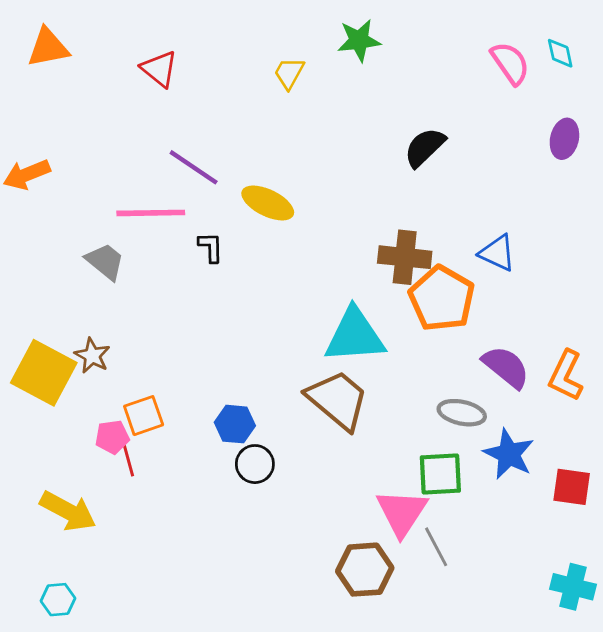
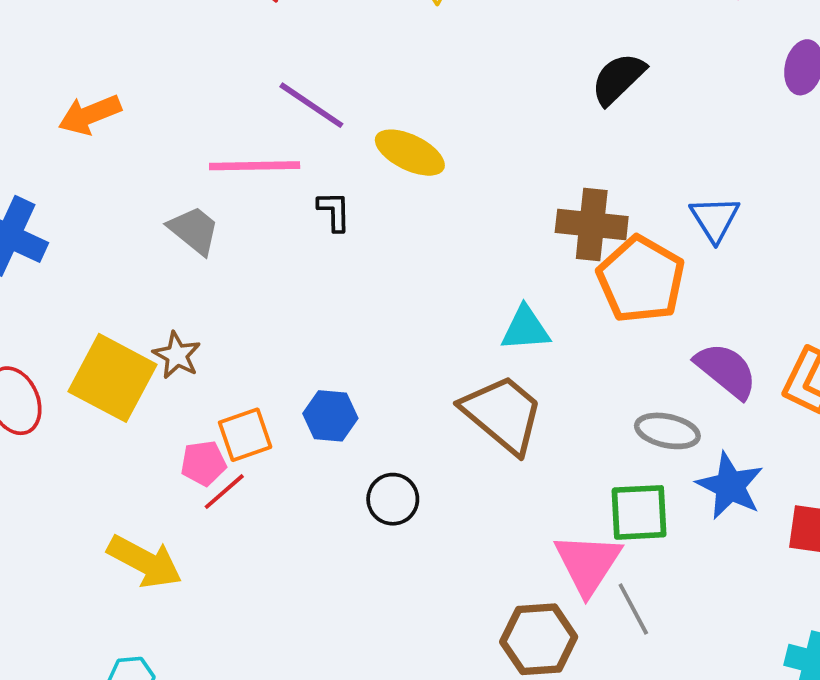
blue triangle: (497, 253) -> (715, 219), turned 33
cyan triangle: (355, 336) -> (525, 329), size x0.6
blue hexagon: (235, 424) -> (330, 416), moved
red line: (128, 458) -> (224, 492), turned 64

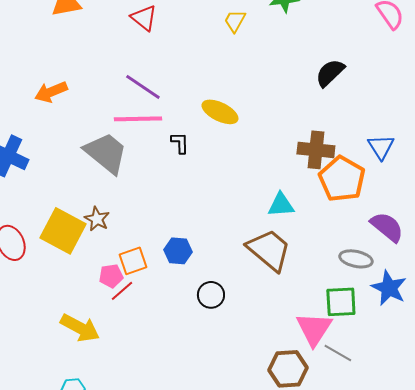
purple line: (311, 105) -> (143, 87), moved
gray trapezoid: (194, 230) -> (106, 153), size x1.6
gray line: (633, 609) -> (338, 353), turned -32

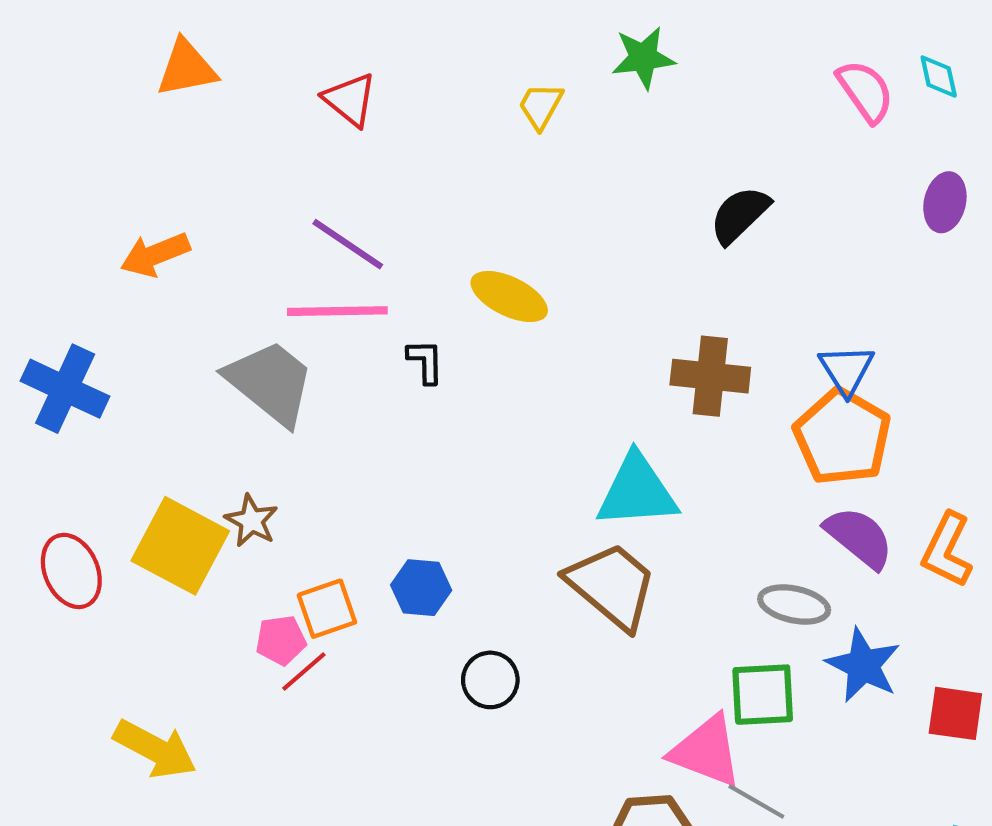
orange pentagon: (342, 179) -> (842, 437), moved
cyan triangle: (281, 205) -> (637, 491), size x1.5
yellow arrow: (80, 328) -> (155, 749), moved
pink triangle: (314, 329) -> (706, 751), turned -42

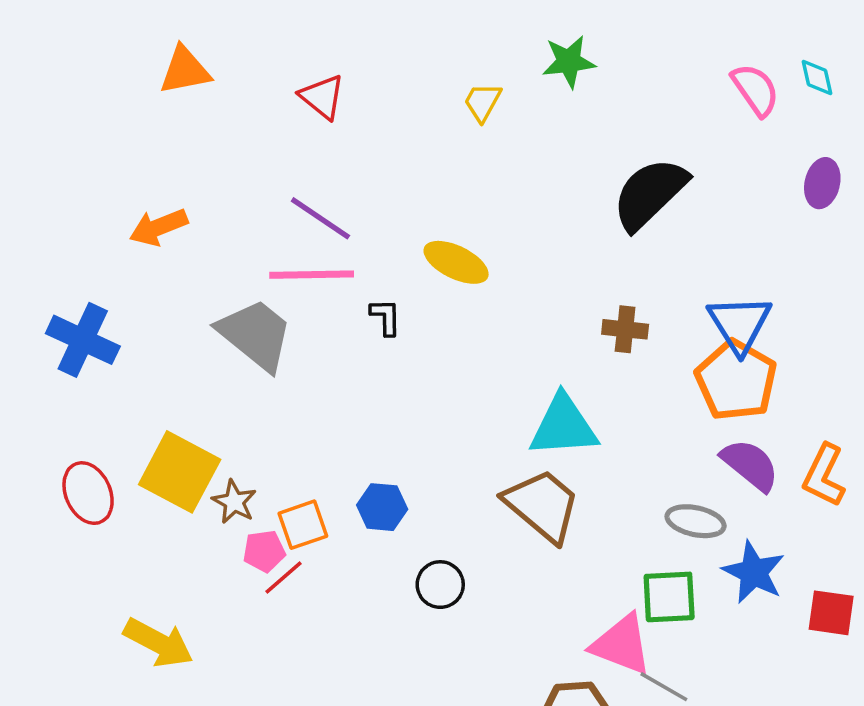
black semicircle: (740, 215) -> (650, 194), size x1.5
blue triangle: (846, 370) -> (740, 324), size x1.4
brown cross: (710, 376) -> (625, 329), size x0.7
brown star: (251, 521) -> (234, 502), moved

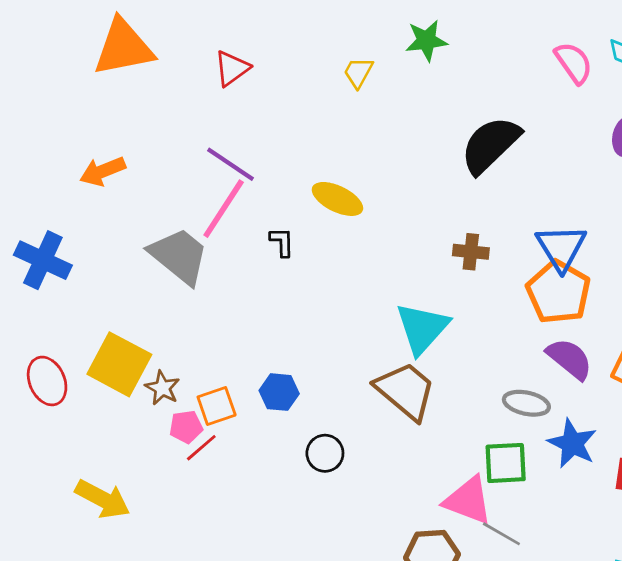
orange triangle: (185, 70) -> (123, 48), size x1.5
red triangle: (322, 97) -> (232, 68), turned 45
pink line: (312, 275) -> (224, 209), turned -56
cyan triangle: (563, 426) -> (422, 328), turned -44

